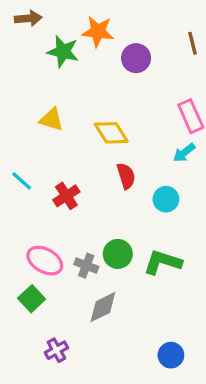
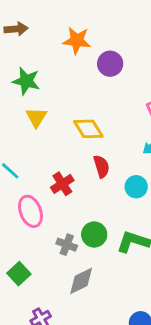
green star: (63, 51) -> (26, 81), moved
yellow triangle: (51, 120) -> (36, 117), turned 45
red cross: (66, 196) -> (62, 184), moved
pink ellipse: (45, 261) -> (30, 211), moved, turned 40

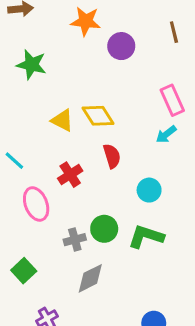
yellow triangle: (36, 117) -> (62, 120), moved, turned -35
cyan circle: (136, 187) -> (149, 190), moved
gray cross: (67, 245) -> (75, 240), turned -36

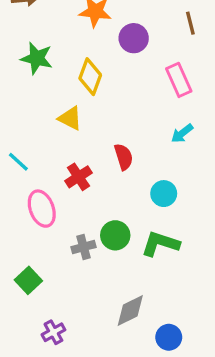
pink rectangle: (172, 100) -> (179, 80), moved
yellow diamond: (98, 116) -> (90, 77), moved, turned 52
gray diamond: (90, 278) -> (130, 311), moved

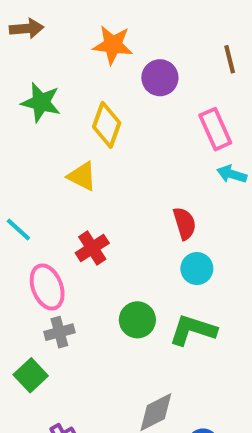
cyan arrow: (182, 133) -> (232, 174), moved, turned 55
red semicircle: (124, 157) -> (185, 223), moved
gray cross: (84, 247) -> (59, 332), moved

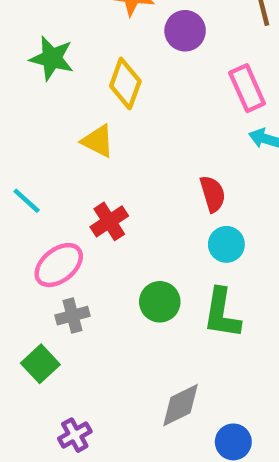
pink ellipse: (47, 287) -> (59, 265), turned 72
green L-shape: (193, 330) -> (222, 313), turned -99

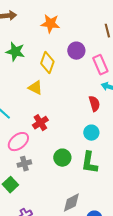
purple circle: (185, 31) -> (76, 51), moved
red semicircle: (213, 194) -> (94, 104), moved

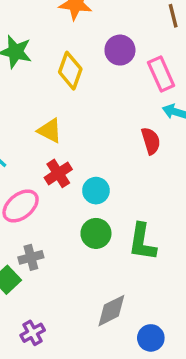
yellow triangle: (35, 88) -> (50, 131), moved
cyan circle: (91, 133) -> (96, 191), moved
gray cross: (24, 164) -> (31, 257), moved

